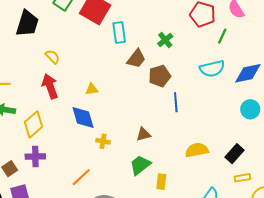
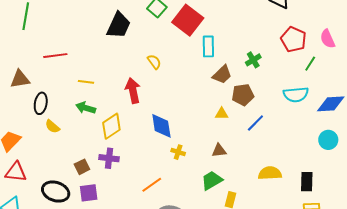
yellow semicircle: (52, 57) -> (154, 62), moved
yellow triangle: (92, 89) -> (222, 114), moved
blue line: (176, 102) -> (255, 123), turned 42
black rectangle: (234, 154) -> (307, 182), turned -48

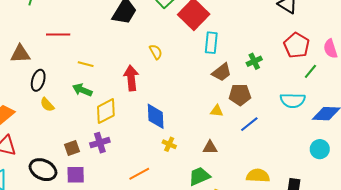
purple cross: (109, 158) -> (100, 143), turned -30

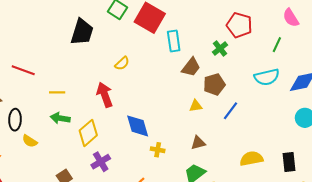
red line: (58, 34) -> (23, 70), turned 35
red pentagon: (297, 45) -> (239, 25), moved
yellow semicircle: (156, 52) -> (122, 63), turned 91
purple cross: (100, 143) -> (101, 162), moved

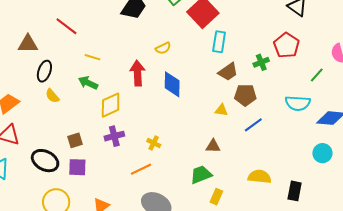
blue diamond: (138, 126) -> (172, 84), moved
yellow cross: (158, 150) -> (154, 143), moved

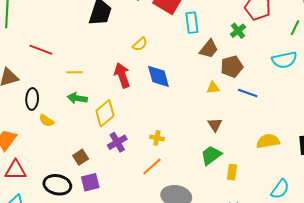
blue line: (253, 125) -> (248, 93), turned 72
brown triangle: (213, 146) -> (215, 125), turned -49

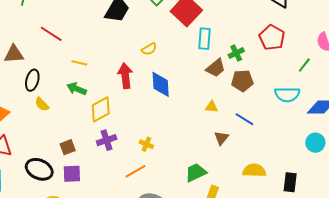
green cross: (238, 31) -> (236, 53), moved
brown pentagon: (232, 67) -> (242, 81), moved
brown triangle: (215, 125) -> (221, 138), moved

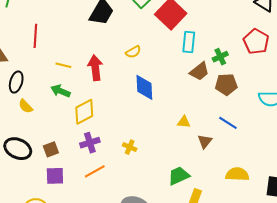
red line: (51, 34) -> (35, 36), turned 60
red arrow: (125, 76) -> (95, 68), moved
yellow triangle: (212, 107) -> (184, 122), moved
black ellipse: (39, 169) -> (18, 149), moved
orange line: (135, 171) -> (95, 171), moved

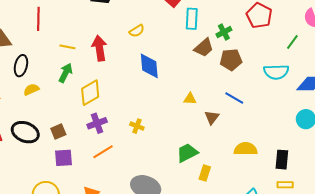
green arrow: (60, 91) -> (66, 73), turned 96
yellow semicircle: (26, 106) -> (31, 89), turned 112

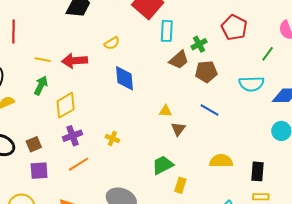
red arrow: (99, 48) -> (75, 61), turned -85
brown triangle: (212, 117) -> (178, 129), moved

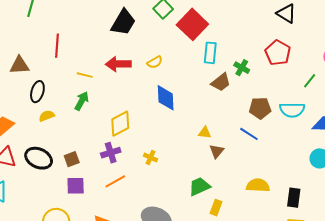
green cross: (199, 44) -> (242, 68), turned -35
red arrow: (75, 61) -> (118, 64), moved
brown pentagon: (206, 72) -> (260, 108), moved
yellow diamond: (66, 105) -> (120, 124), moved

